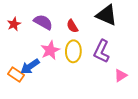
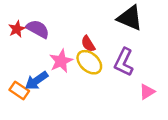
purple semicircle: (43, 22) -> (38, 29), moved
red semicircle: (72, 26) -> (88, 44), moved
yellow ellipse: (73, 51) -> (89, 62), turned -50

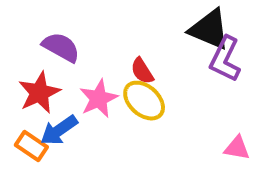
red star: (17, 29) -> (39, 93), moved, size x1.5
purple L-shape: (124, 62) -> (225, 59), moved
pink triangle: (147, 92) -> (237, 148), turned 42

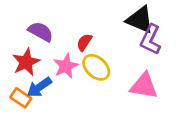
red semicircle: (142, 71) -> (84, 42), moved, turned 66
pink triangle: (237, 148) -> (144, 86), moved, size x1.6

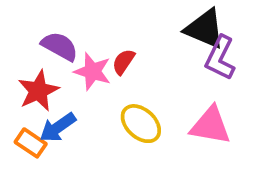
pink star: (66, 66) -> (93, 71), moved, turned -30
yellow ellipse: (96, 67) -> (141, 124), moved

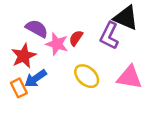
purple L-shape: (220, 58) -> (109, 36), moved
orange rectangle: (31, 143) -> (19, 88), turned 30

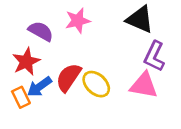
purple L-shape: (109, 36) -> (154, 56), moved
red semicircle: (76, 38) -> (68, 77), moved, size x1.6
pink star: (57, 44) -> (78, 21), moved, turned -30

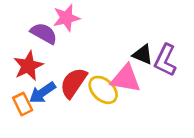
black triangle: (140, 19) -> (143, 55), moved, size x0.7
pink star: (78, 21) -> (66, 18), moved
pink triangle: (144, 85) -> (126, 79), moved

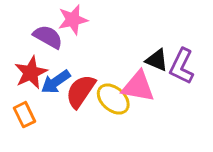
blue arrow: (42, 93) -> (56, 82), moved

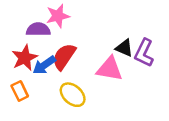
purple semicircle: (48, 37) -> (38, 29), turned -30
red semicircle: (81, 91) -> (64, 57), moved
yellow ellipse: (113, 99) -> (73, 95), moved

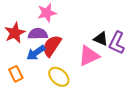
purple semicircle: (38, 29) -> (38, 34), moved
red star: (25, 58) -> (15, 33), moved
pink triangle: (110, 69) -> (89, 56), turned -35

